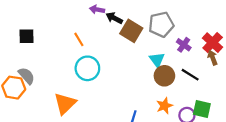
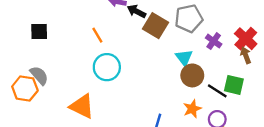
black line: (190, 75) -> (217, 91), moved
orange triangle: (65, 104) -> (82, 106), turned -50
green square: (202, 109) -> (234, 85), moved

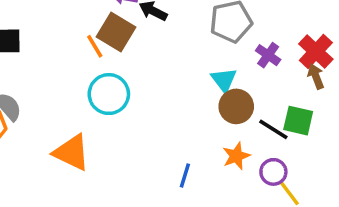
brown square: (156, 26) -> (116, 32), moved

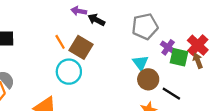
brown square: (116, 32) -> (81, 47), moved
green square: (298, 121) -> (179, 57), moved

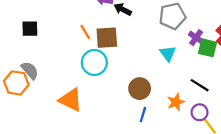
brown square: (81, 47) -> (107, 38), turned -35
brown circle: (148, 79) -> (140, 89), moved

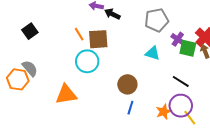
black square: (30, 29) -> (30, 31), turned -35
cyan triangle: (168, 53) -> (153, 53), turned -35
orange triangle: (71, 100) -> (66, 95), turned -35
orange star: (176, 102) -> (164, 112), moved
purple circle: (200, 112) -> (181, 106), size x1.5

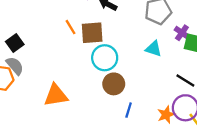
black square: (30, 31) -> (15, 43), moved
cyan circle: (87, 61) -> (105, 58), moved
brown circle: (127, 84) -> (114, 84), moved

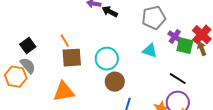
orange line: (71, 27) -> (65, 41), moved
brown square: (92, 33) -> (72, 58), moved

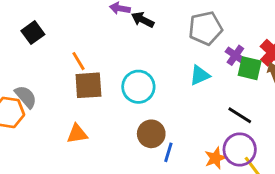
black square: (28, 46) -> (33, 33), moved
cyan triangle: (150, 51) -> (200, 75), turned -42
brown circle: (115, 82) -> (151, 134), moved
orange triangle: (64, 92) -> (77, 134), size x0.7

